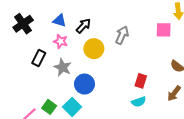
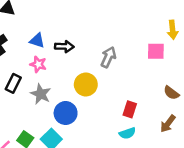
black arrow: (83, 26) -> (64, 46), turned 49
yellow circle: (94, 49) -> (86, 84), moved

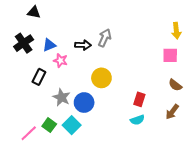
blue triangle: (37, 41) -> (49, 45), moved, turned -40
pink square: (156, 51) -> (170, 55), moved
gray arrow: (108, 57) -> (105, 38), moved
gray star: (41, 94) -> (61, 97), moved

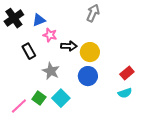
black arrow: (83, 45) -> (69, 46), moved
black rectangle: (39, 77) -> (29, 51), turned -56
red rectangle: (139, 99) -> (127, 73), turned 32
blue circle: (84, 103) -> (88, 76), moved

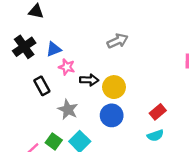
gray arrow: (93, 13) -> (118, 41), turned 42

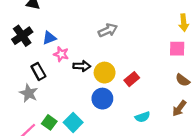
gray star: (68, 110) -> (29, 93), moved
red rectangle: (158, 112) -> (132, 79), moved

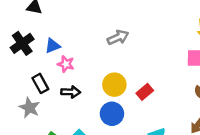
black arrow: (82, 66) -> (71, 92), moved

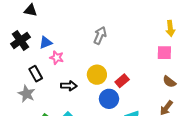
gray arrow: (118, 37) -> (100, 35), turned -42
black arrow: (71, 92) -> (69, 86), moved
blue circle: (112, 114) -> (109, 99), moved

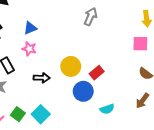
gray arrow: (100, 35) -> (90, 17), moved
blue triangle: (46, 42) -> (30, 28), moved

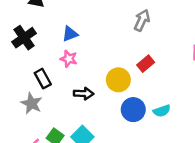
red rectangle: (97, 73) -> (146, 64), moved
cyan semicircle: (107, 109) -> (162, 111), moved

